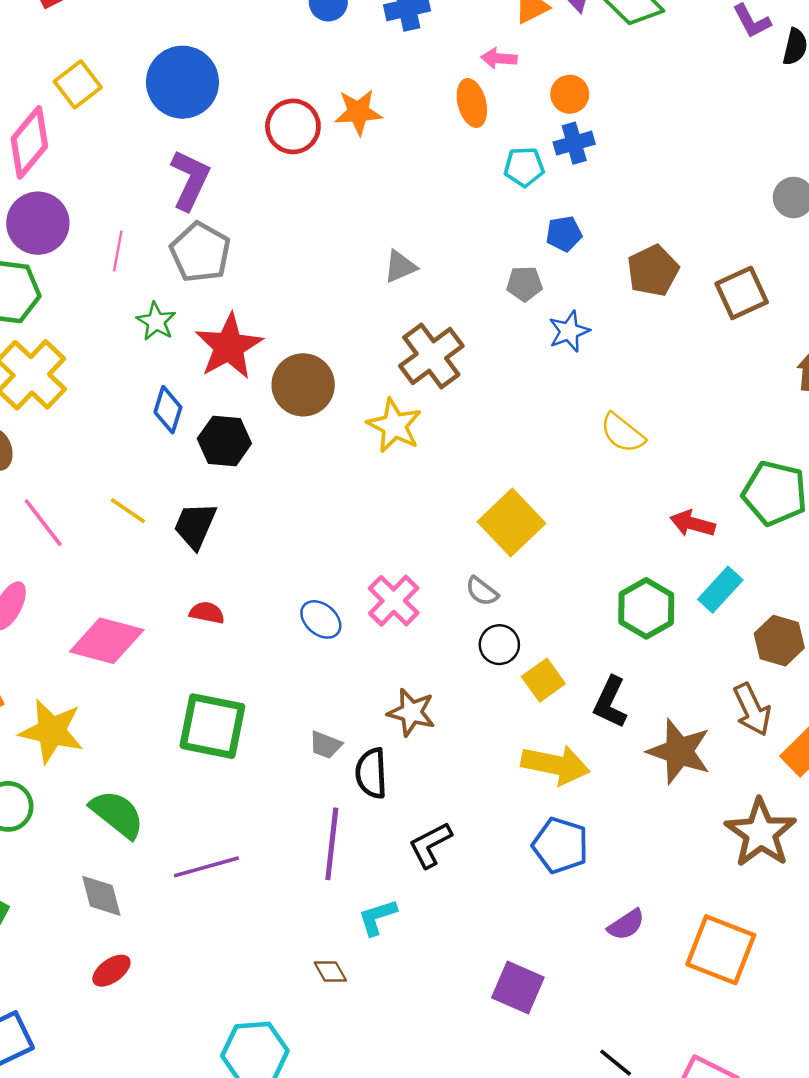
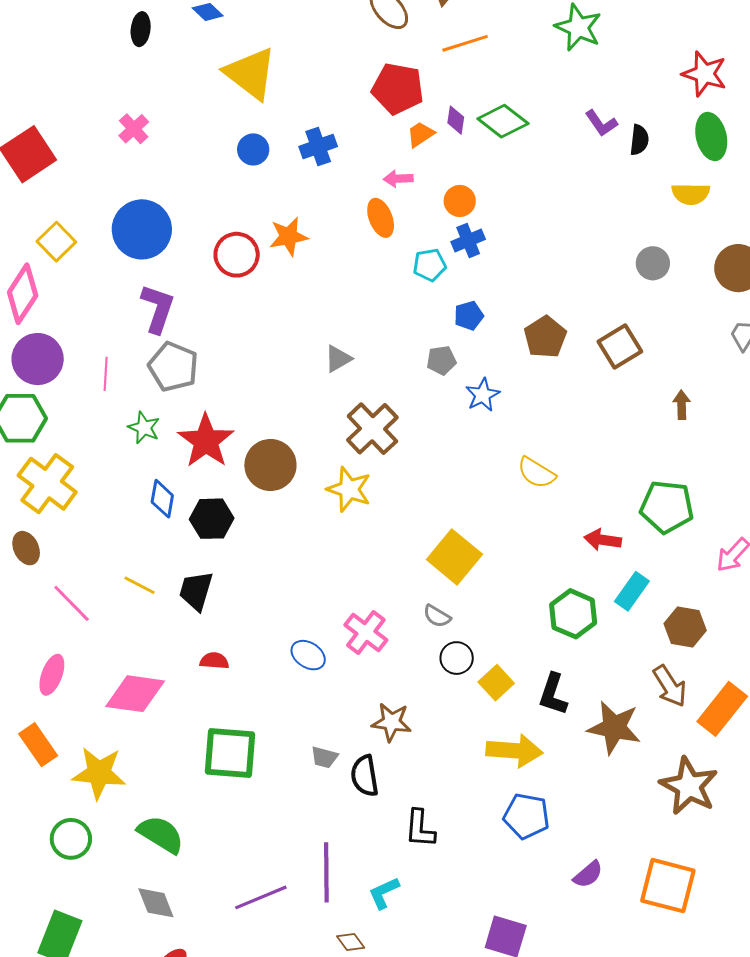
purple line: (332, 844) -> (326, 872), moved
black L-shape: (430, 845) -> (420, 829), turned -51
purple line: (206, 867) -> (261, 897), moved

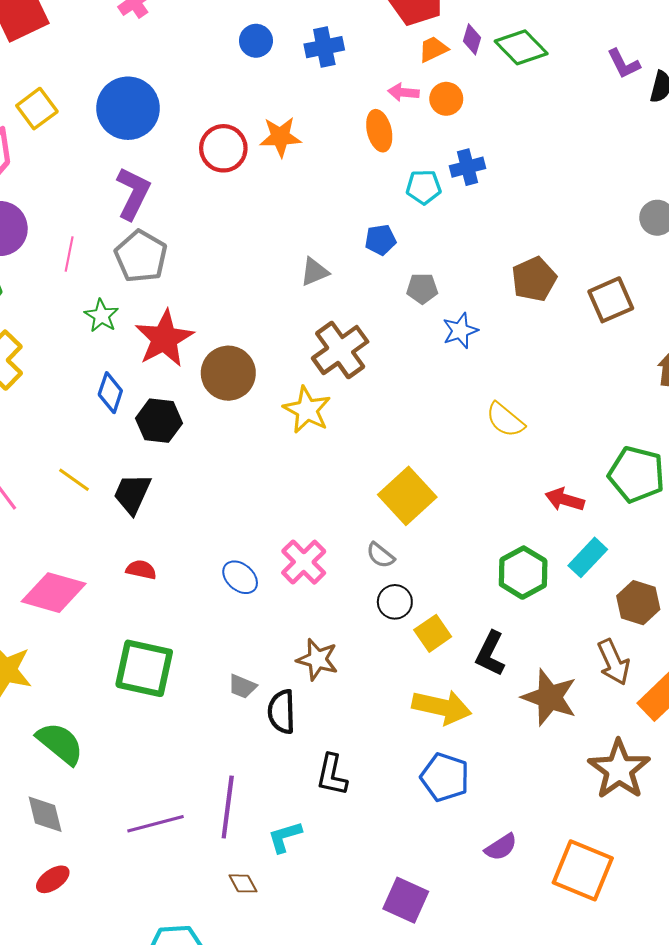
orange circle: (460, 201) -> (446, 99), moved
blue pentagon: (469, 316) -> (380, 240), moved

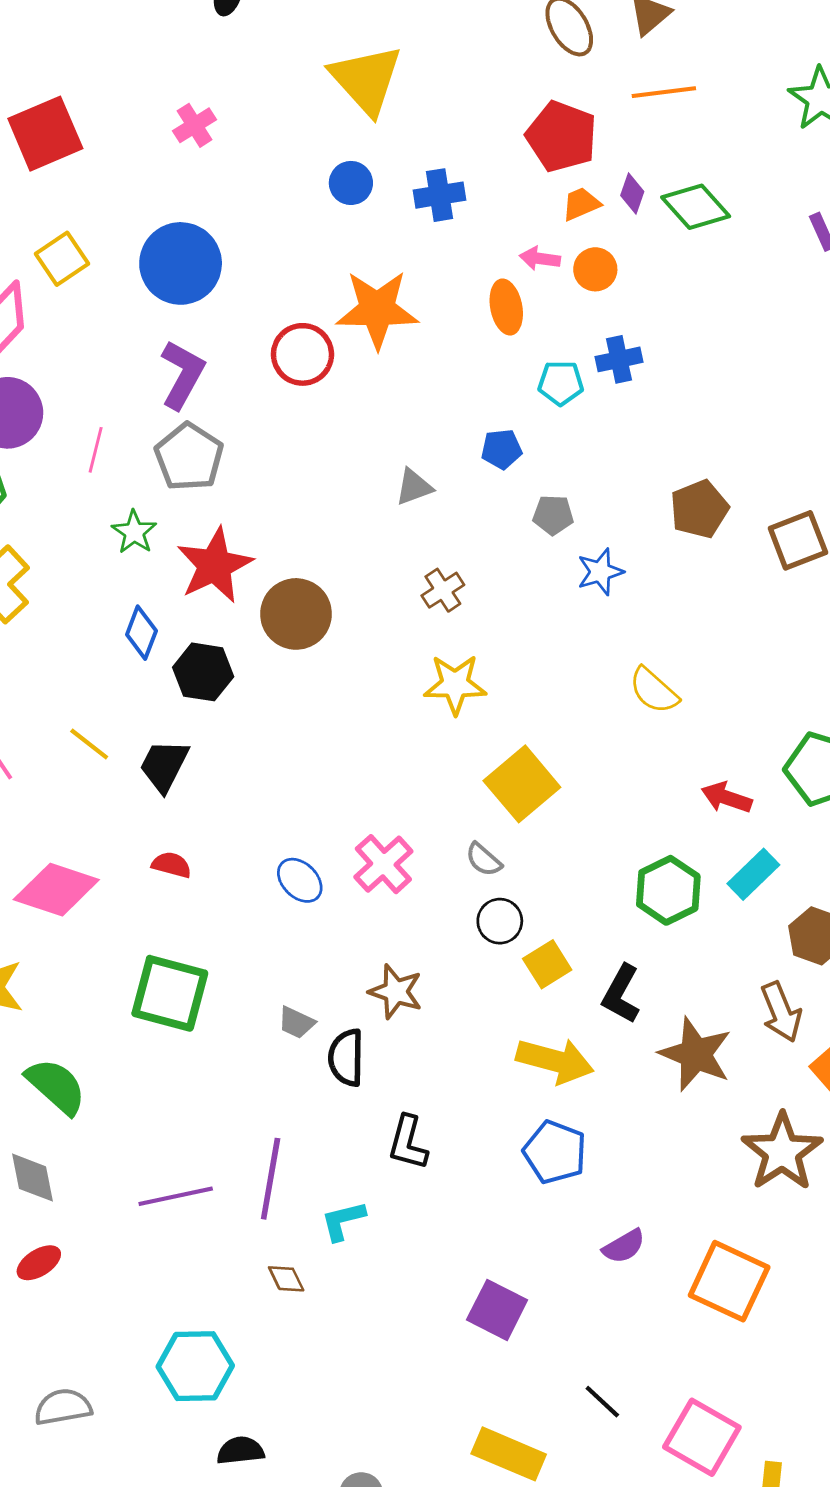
orange star: (280, 137) -> (377, 309), size x1.5
red circle: (223, 148) -> (302, 354), moved
brown cross: (340, 350) -> (443, 590), size x0.6
yellow star: (307, 410) -> (455, 684), moved, turned -30

